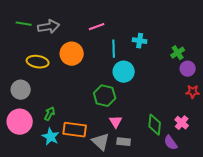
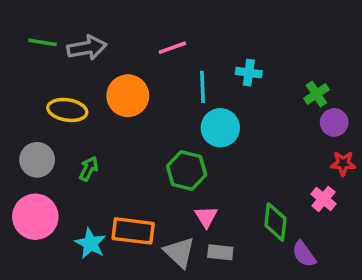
green arrow: (50, 114) -> (89, 169), moved
pink cross: (182, 123) -> (323, 199), moved

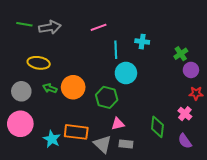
orange circle: (128, 96) -> (73, 87), moved
green arrow: (89, 169) -> (50, 88), moved, turned -96
pink triangle: (206, 217) -> (118, 124), turned 48
purple semicircle: (304, 254) -> (185, 141), moved

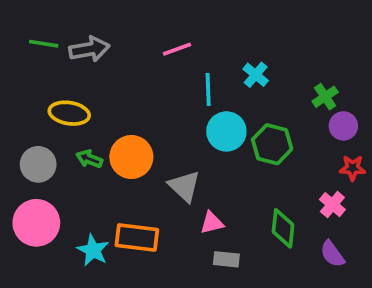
cyan cross: (142, 42) -> (256, 75), turned 32
green hexagon: (107, 97) -> (272, 144), moved
gray triangle: (103, 144) -> (184, 186), moved

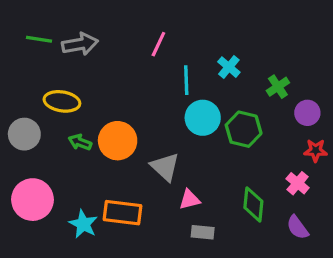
pink line: (177, 49) -> (158, 44), turned -45
green cross: (325, 97) -> (278, 87), moved
gray circle: (38, 164) -> (24, 134), moved

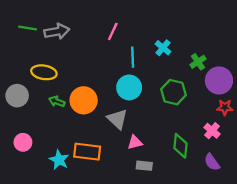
purple circle: (307, 113) -> (219, 80), size x1.5
cyan circle: (203, 118) -> (129, 87), moved
pink circle: (32, 200) -> (23, 142), size x0.6

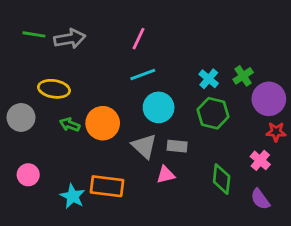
cyan cross: (163, 48) -> (209, 79), moved
cyan line: (133, 57) -> (143, 74), moved, turned 72
gray rectangle: (144, 166) -> (177, 146), moved

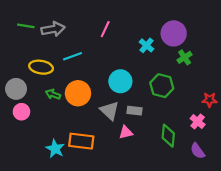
cyan line: (143, 74) -> (73, 56), moved
cyan cross: (209, 79) -> (146, 45), moved
purple circle: (269, 99) -> (174, 33), moved
pink circle: (28, 175) -> (21, 112), moved

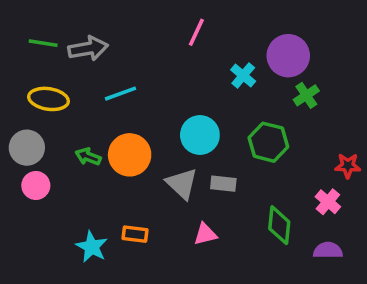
pink line: (105, 29) -> (196, 32), moved
yellow ellipse: (41, 67) -> (48, 99), moved
pink triangle: (126, 132) -> (205, 234), moved
orange rectangle: (81, 141) -> (135, 234), size x0.6
purple semicircle: (198, 151) -> (328, 250), turned 126

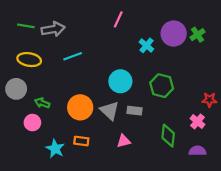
green cross: (306, 95) -> (197, 35), moved
orange circle: (130, 155) -> (80, 107), moved
green arrow: (88, 157) -> (42, 103), moved
pink circle: (36, 185) -> (32, 123), moved

